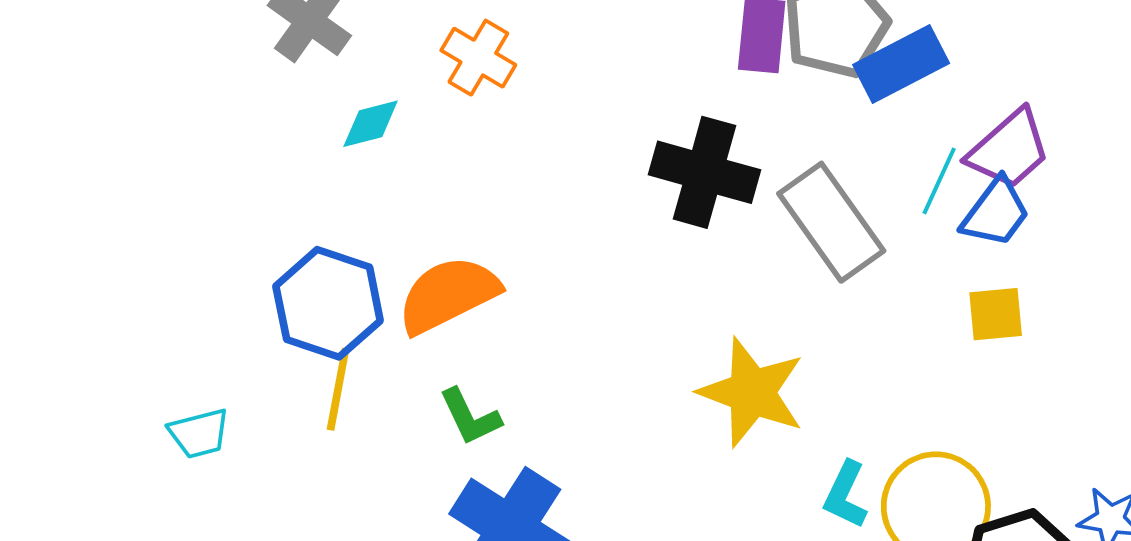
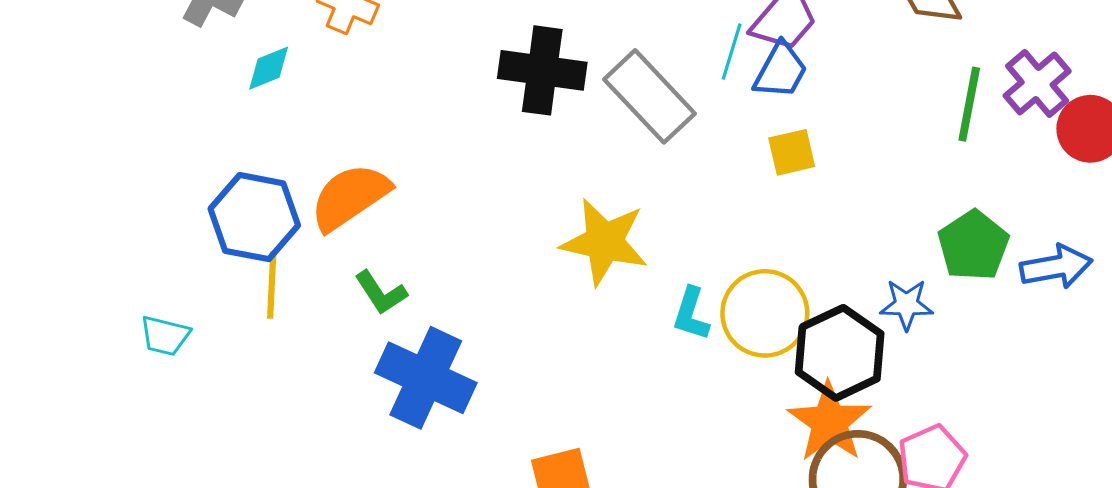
cyan trapezoid: (199, 433) -> (165, 336), turned 36

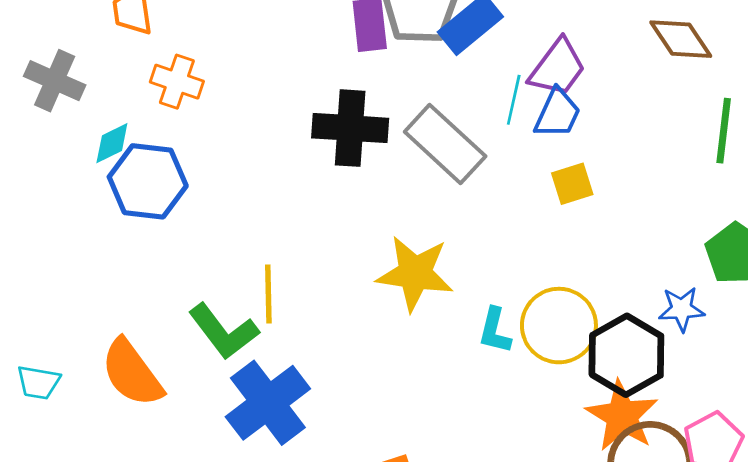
orange semicircle: (350, 197) -> (132, 373), moved, turned -88
blue hexagon: (254, 217) -> (148, 181), moved
yellow line: (272, 285) -> (268, 294), moved
green L-shape: (381, 293) -> (224, 331), size x1.5
blue cross: (426, 378) -> (268, 403), turned 32

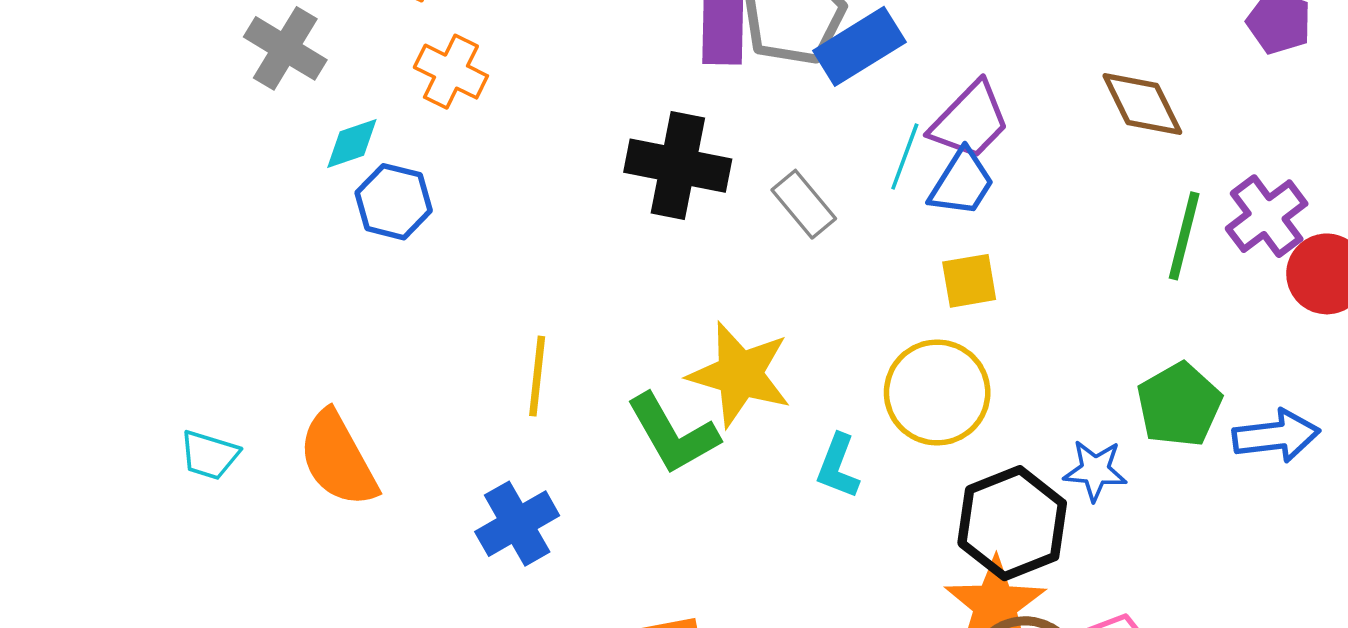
gray rectangle: (445, 144) -> (804, 204), size x0.6
blue hexagon: (148, 181) -> (394, 202), size x0.7
yellow circle: (559, 326) -> (937, 393), moved
green L-shape: (224, 331) -> (673, 434), moved
blue cross: (268, 403) -> (517, 524), size x0.7

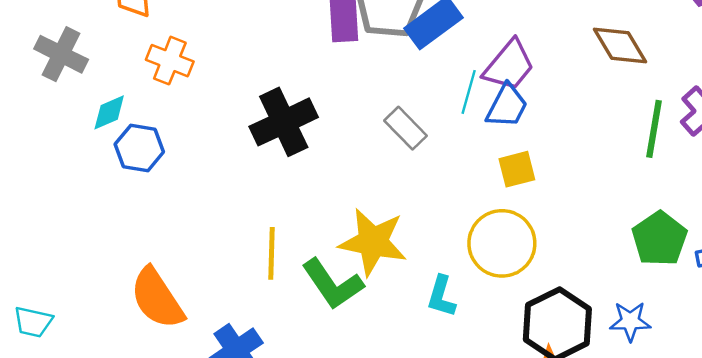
black cross: (678, 166) -> (284, 122), moved, turned -32
yellow line: (537, 376) -> (271, 253), moved
orange semicircle: (338, 459) -> (157, 298), moved
blue star: (1095, 470) -> (630, 321), moved

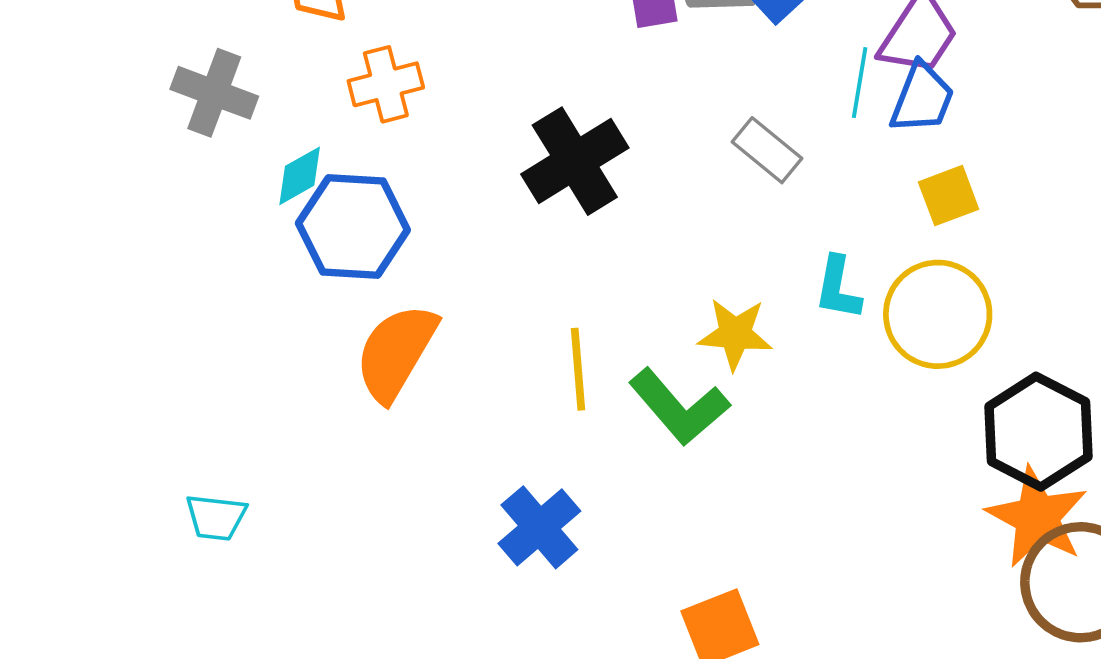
orange cross: (170, 61) -> (386, 84), turned -30
blue hexagon: (139, 148) -> (353, 227), size x1.4
yellow star: (373, 242) -> (735, 334), size x0.7
cyan L-shape: (441, 296) -> (838, 288), moved
orange semicircle: (157, 298) -> (396, 352), moved, turned 70

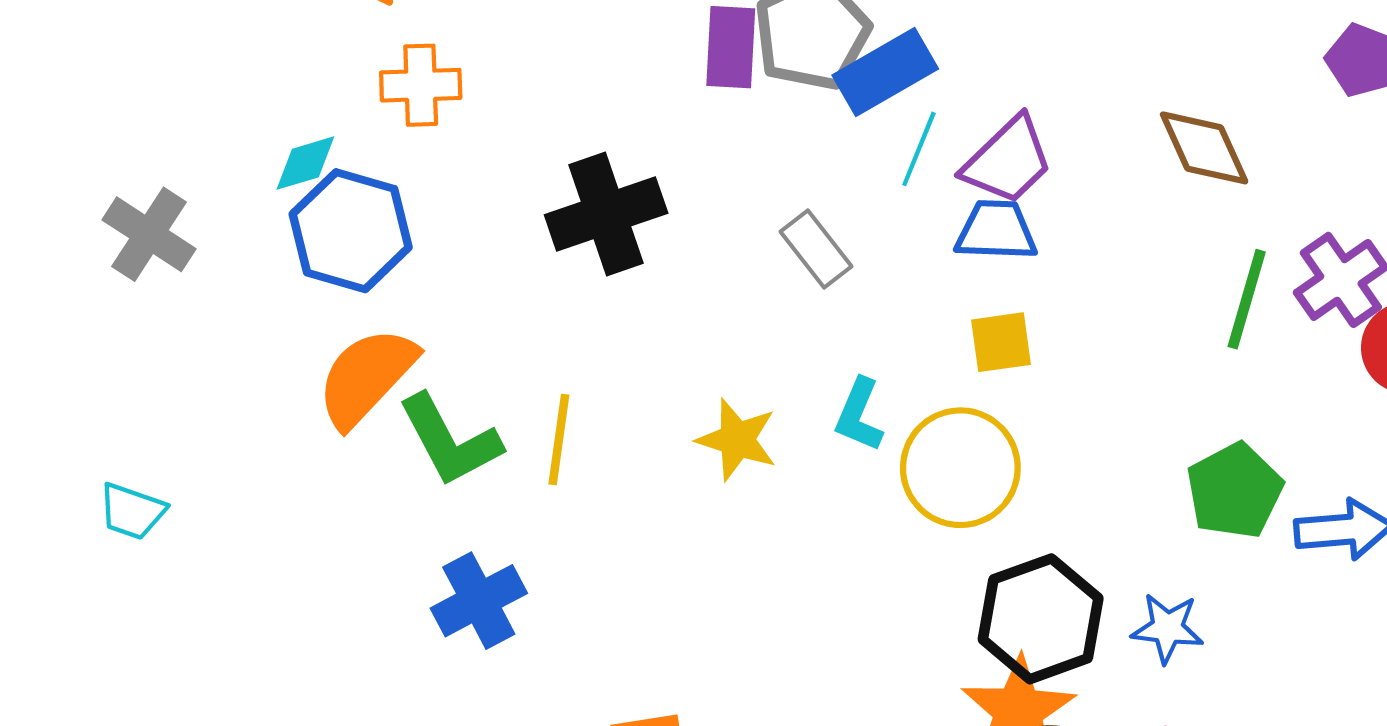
cyan line: (860, 83) -> (919, 149), moved
gray cross: (214, 93) -> (149, 234), moved
blue trapezoid: (922, 98) -> (996, 231), turned -122
green L-shape: (679, 407) -> (450, 440), moved

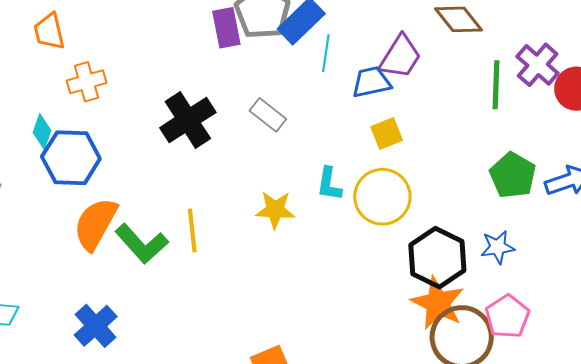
purple trapezoid: (1008, 161) -> (400, 57), moved
cyan diamond: (305, 163) -> (42, 131), turned -40
gray rectangle: (816, 249) -> (268, 115), moved
blue cross: (479, 601) -> (96, 326), moved

